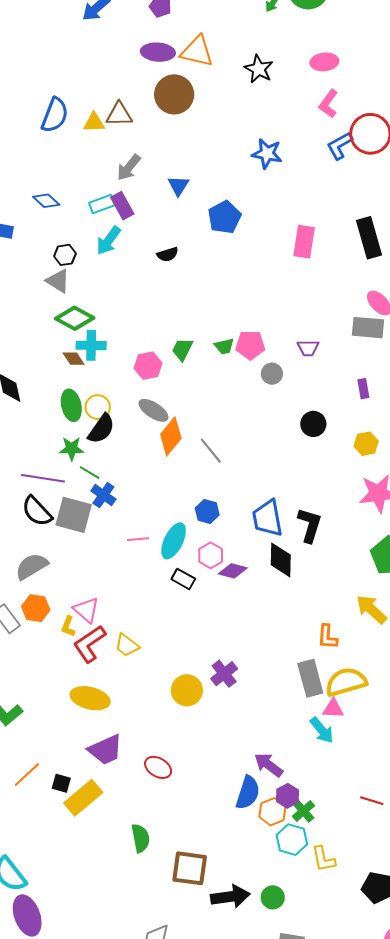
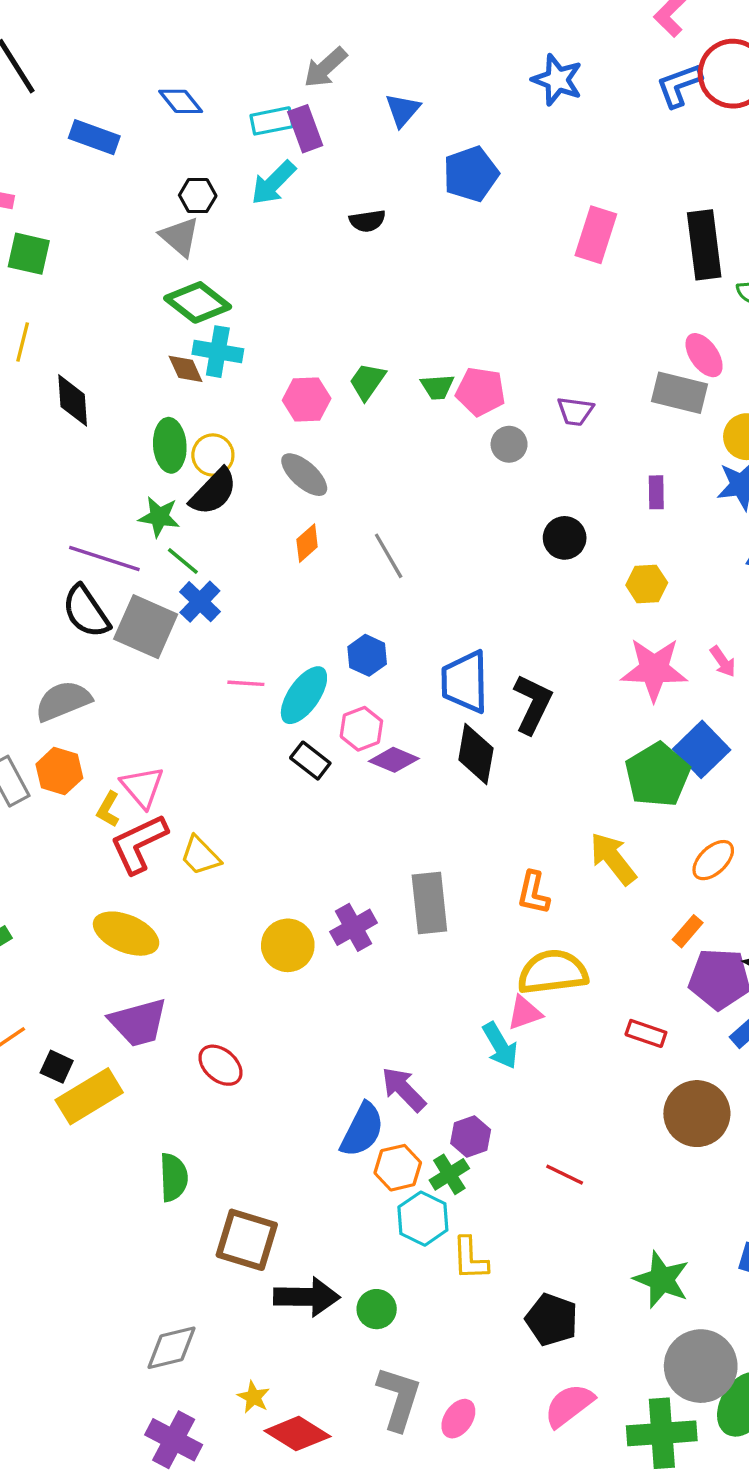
orange diamond: (171, 436) -> (307, 543), moved, size x0.6
gray rectangle: (310, 678) -> (429, 903), moved
pink triangle: (333, 709) -> (525, 1013), turned -30
purple hexagon: (287, 796) -> (471, 1137), moved

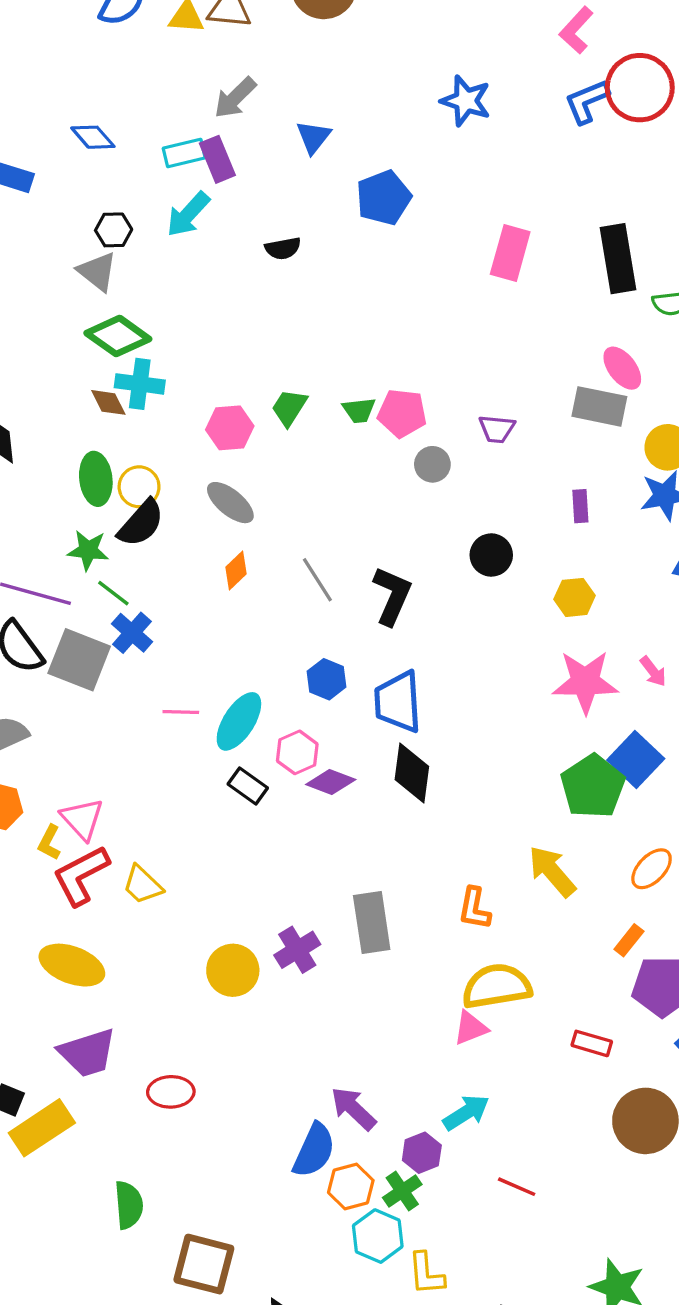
blue hexagon: (367, 655) -> (326, 679), moved
black L-shape: (533, 704) -> (392, 596), moved
cyan arrow: (500, 1046) -> (466, 1113), moved, turned -90
red ellipse: (220, 1065) -> (171, 1092), turned -39

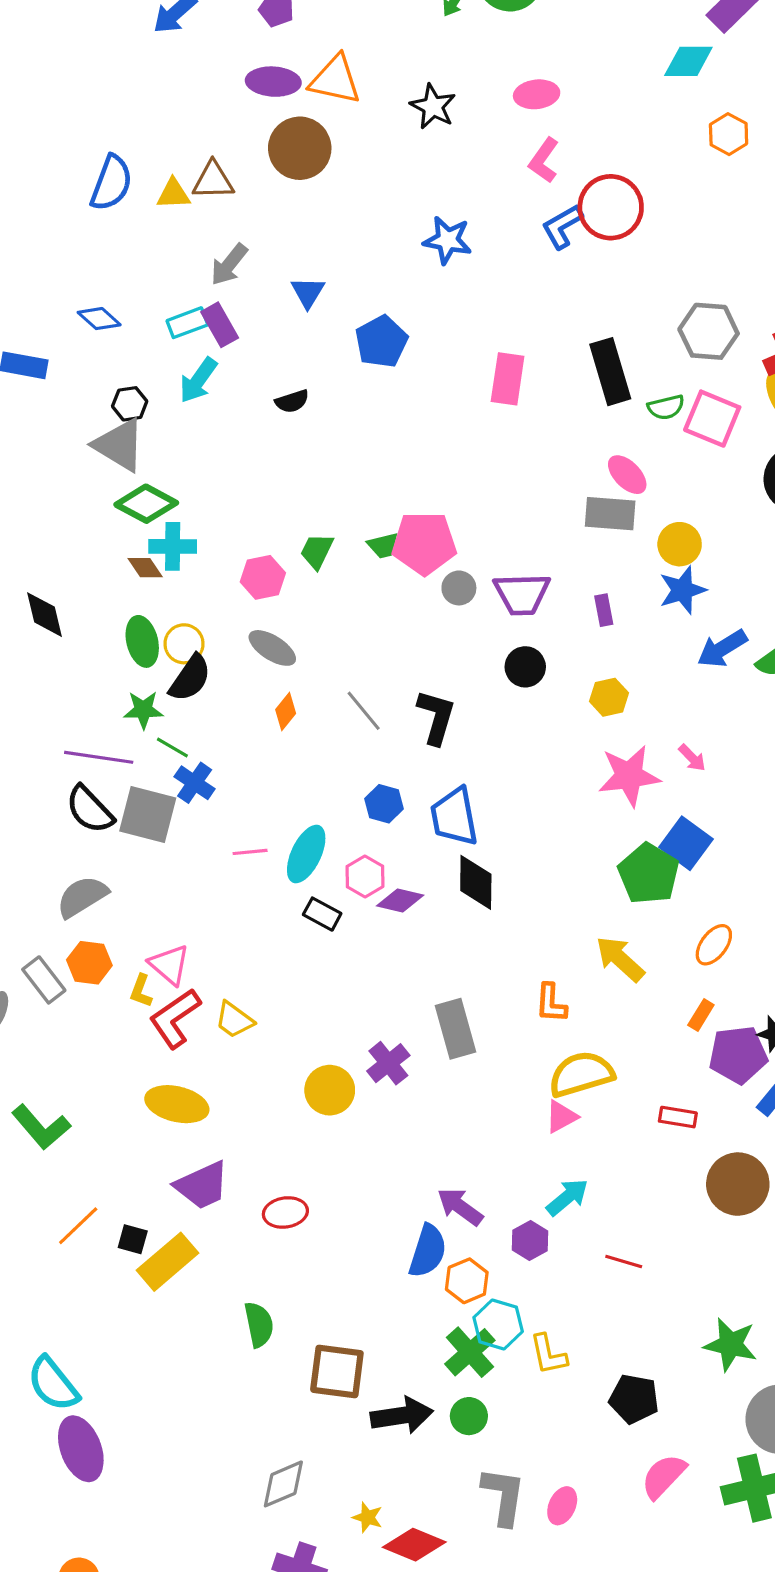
gray triangle: (97, 272) -> (119, 445), size x1.4
pink pentagon: (402, 413) -> (424, 543), size x1.4
purple trapezoid: (497, 429) -> (522, 594), moved, size x1.6
green cross: (402, 1191) -> (470, 1352), moved, size x1.4

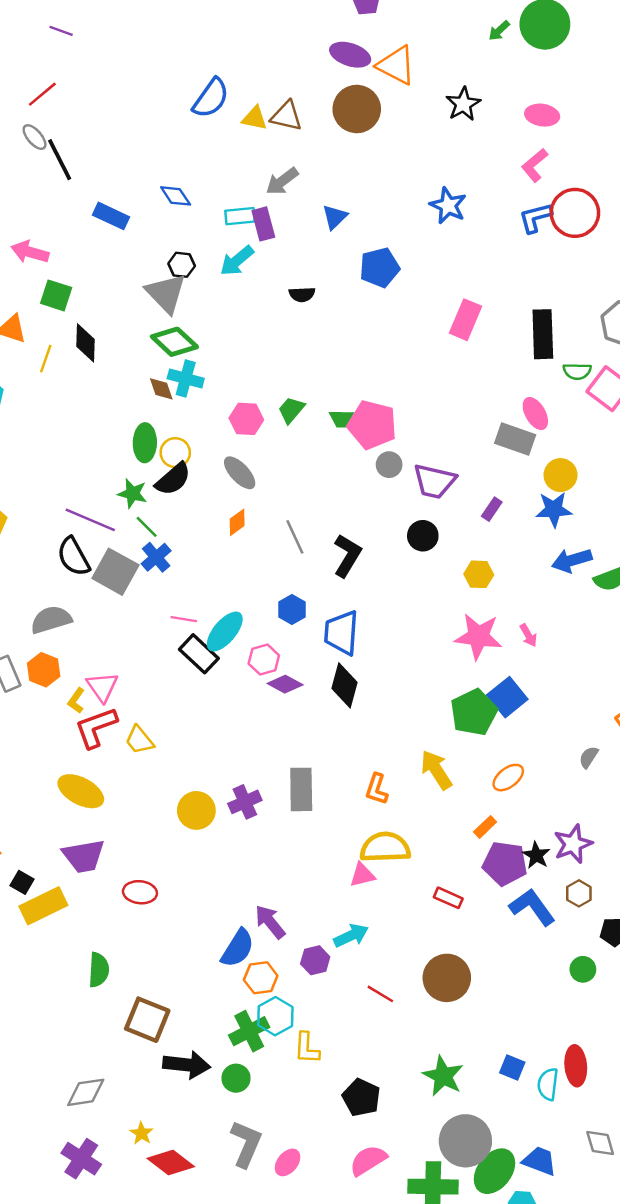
purple rectangle: (604, 610) -> (492, 509), turned 30
black diamond: (45, 615) -> (86, 343), moved
black rectangle: (322, 914) -> (199, 654), moved, size x1.4
brown circle: (738, 1184) -> (447, 978), moved

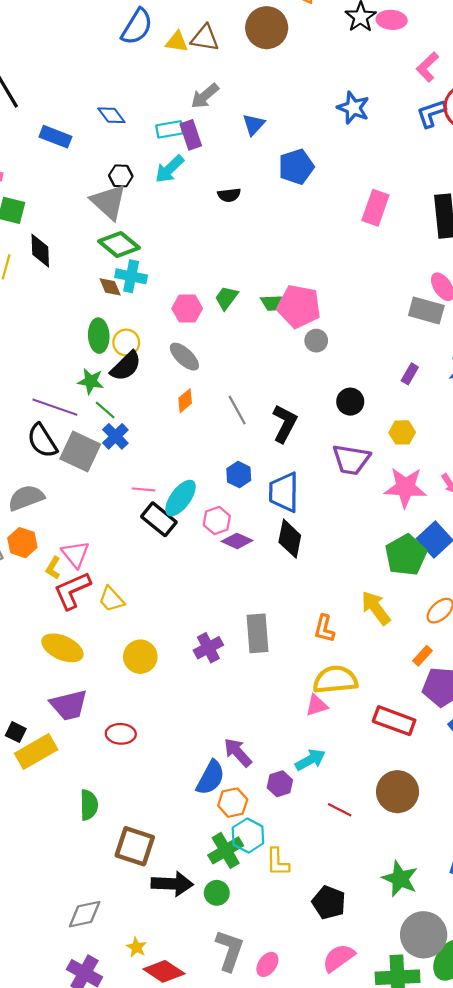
pink ellipse: (542, 115) -> (392, 20), moved
purple trapezoid: (434, 481) -> (351, 460), moved
yellow circle: (196, 810) -> (140, 657), moved
red rectangle: (448, 898) -> (394, 721), size x1.6

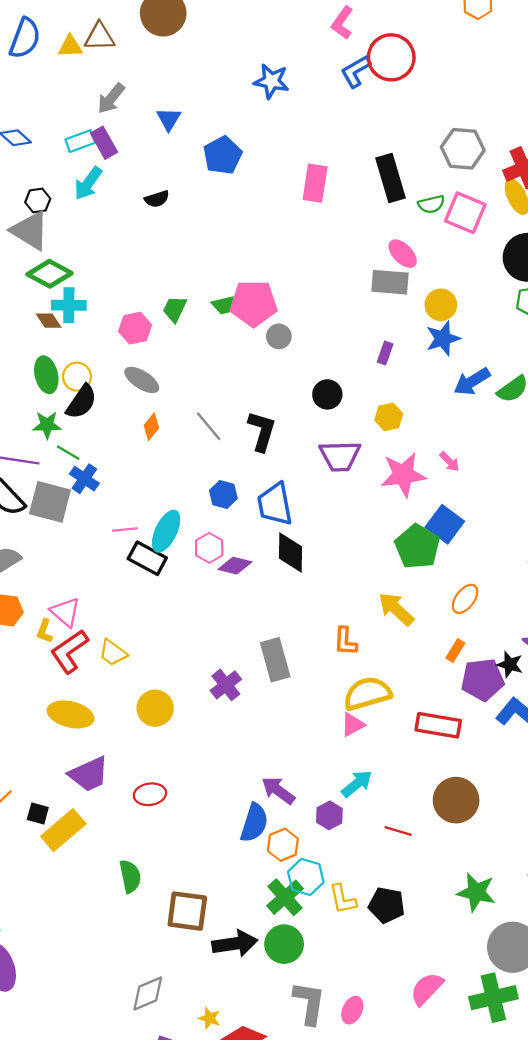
green circle: (217, 893) -> (284, 944), size x1.4
black pentagon: (329, 903) -> (387, 905), moved

